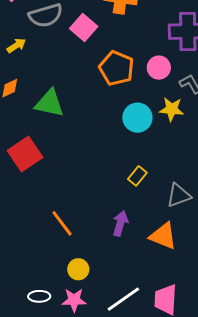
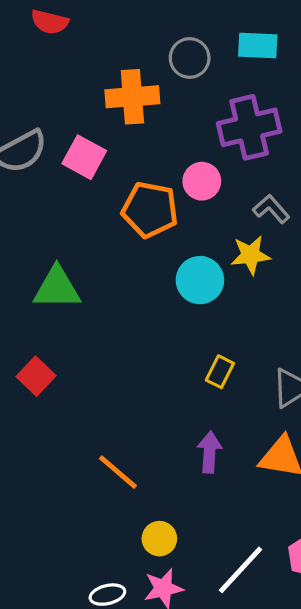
pink circle: (159, 68) -> (202, 181), moved
red square: (25, 154) -> (36, 376), size x0.7

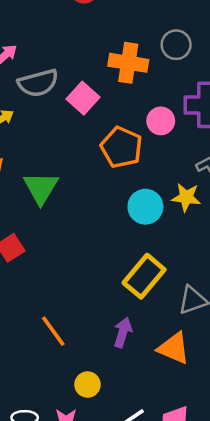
pink circle: (202, 181) -> (161, 121), moved
green triangle: (57, 288) -> (41, 188), turned 48
yellow rectangle: (220, 372) -> (144, 276), size x1.8
yellow circle: (159, 539) -> (88, 385), moved

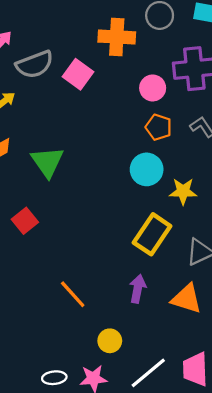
orange pentagon: (121, 147) -> (159, 127), moved, size x0.7
yellow star: (186, 197) -> (183, 191), moved

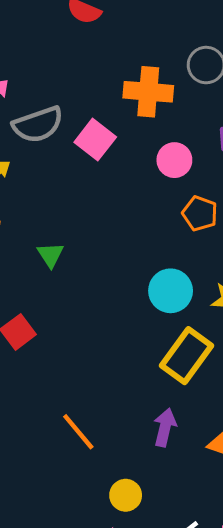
pink circle: (153, 88) -> (174, 160), moved
green triangle: (47, 162) -> (50, 255), size x0.6
cyan circle: (147, 169) -> (171, 291), moved

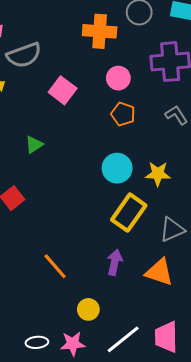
pink square: (95, 140) -> (63, 90), moved
orange pentagon: (200, 213) -> (123, 114), moved
green triangle: (50, 255) -> (34, 145), turned 30

